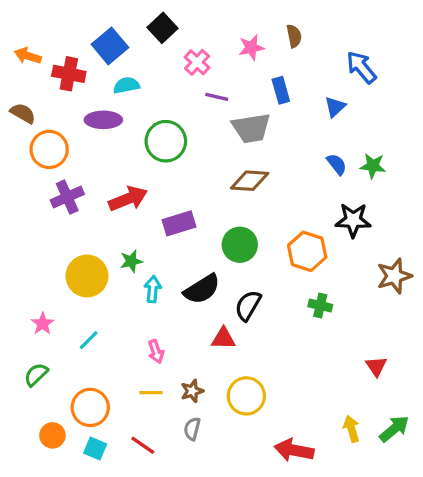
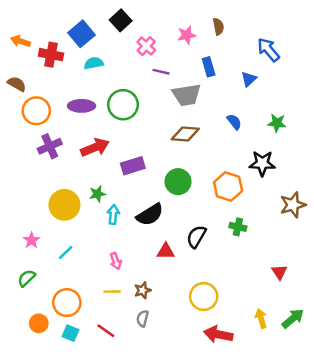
purple ellipse: (103, 120) -> (82, 106), moved
blue semicircle: (337, 164) -> (234, 122), moved
black semicircle: (248, 306) -> (196, 237), moved
yellow circle: (246, 396) -> (204, 296), moved

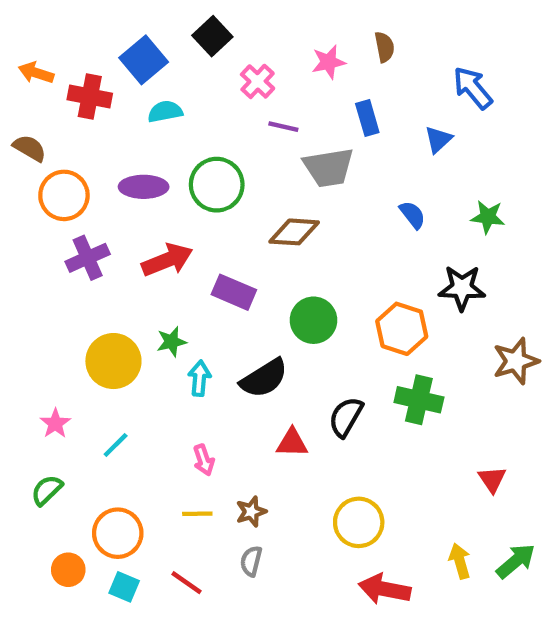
brown diamond: (185, 134) -> (294, 232), moved
purple rectangle: (133, 166) -> (234, 292), turned 40
green cross: (238, 227) -> (419, 400), size x1.5

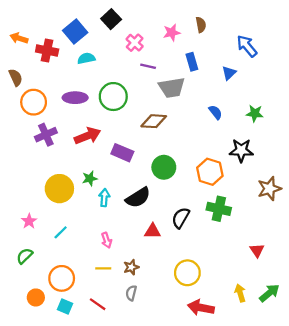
brown semicircle: (30, 148) -> (16, 77), turned 36

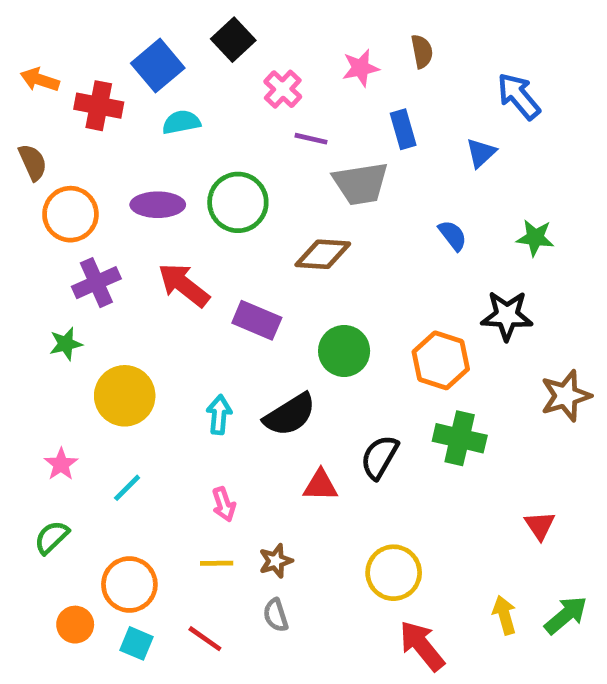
red arrow: (87, 136) -> (184, 285), turned -120
green star: (90, 178) -> (66, 344), moved
gray semicircle: (131, 293) -> (276, 615), turned -32
red arrow: (201, 308) -> (422, 646), turned 40

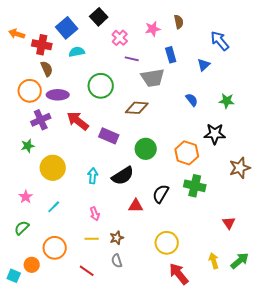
brown semicircle: (33, 162) -> (47, 69), moved
purple ellipse: (158, 205) -> (58, 95), moved
cyan square: (136, 643) -> (14, 276), moved

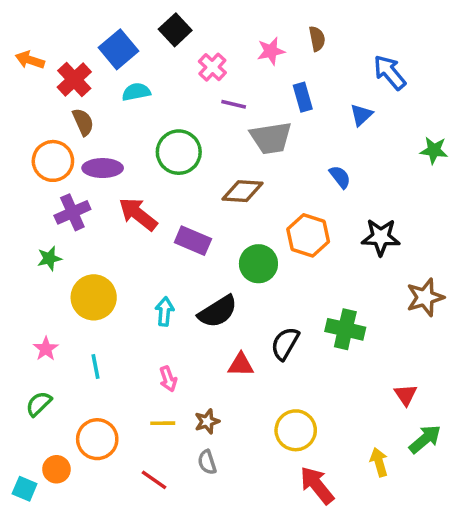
red cross: (42, 45) -> (74, 79), turned 36
green star: (227, 101) -> (434, 150), moved
orange hexagon: (187, 153) -> (308, 235), moved
cyan line: (54, 207) -> (95, 367), turned -56
green arrow: (240, 261) -> (425, 439), moved

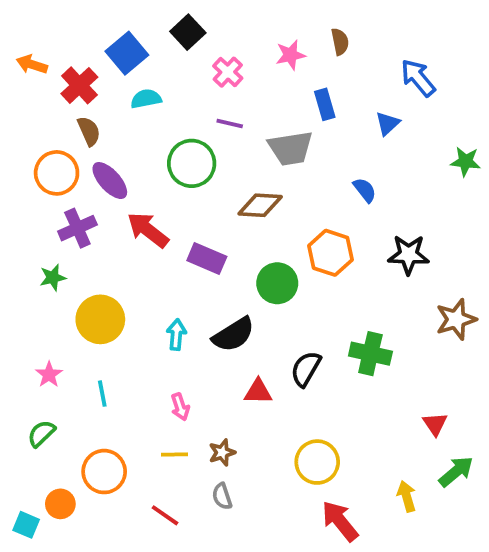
purple line: (234, 104) -> (230, 123), moved
purple ellipse: (103, 168) -> (110, 181), turned 48

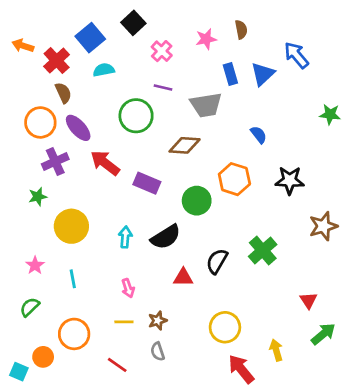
blue triangle: (388, 123) -> (263, 74), moved, size x1.4
green cross: (370, 354) -> (263, 250), turned 36
yellow arrow: (407, 496) -> (276, 350), moved

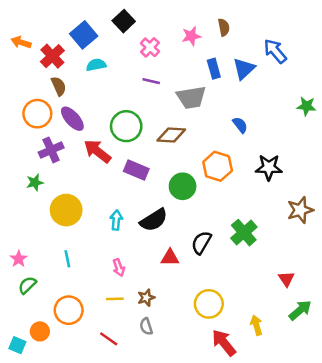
green circle: (136, 116) -> (126, 126), moved
pink star: (35, 265) -> (19, 259), moved

